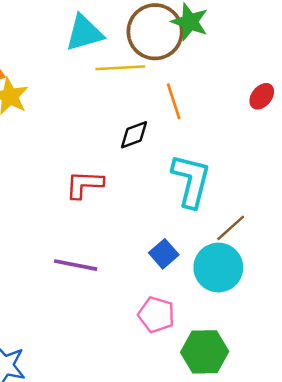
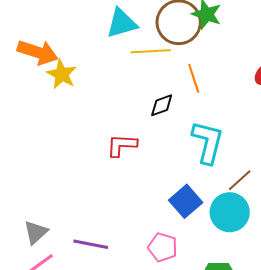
blue square: (164, 254) -> (186, 201), size x1.4
purple line: (76, 265) -> (91, 244), moved
pink pentagon: (156, 315) -> (163, 247), moved

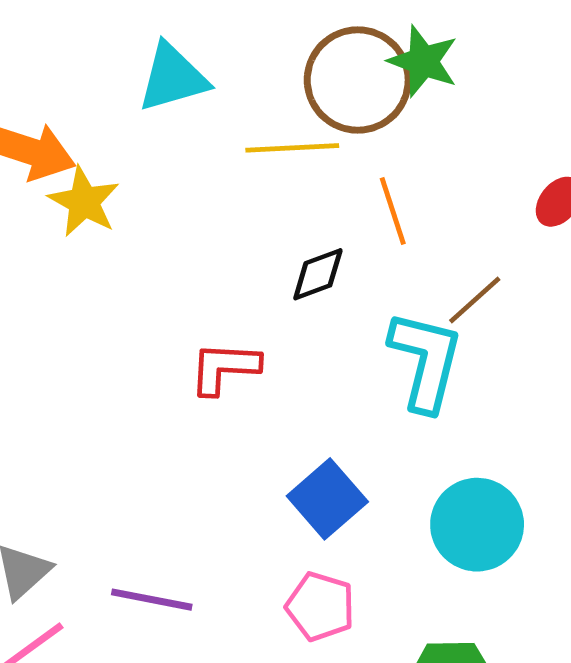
cyan triangle: (122, 23) -> (173, 78), moved
brown line: (240, 180) -> (475, 300), moved
blue square: (186, 201) -> (327, 499), moved

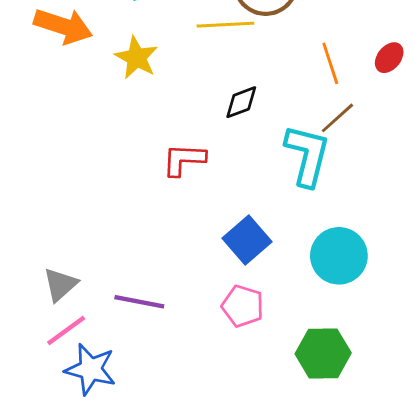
yellow star: (84, 202) -> (136, 58), moved
orange line: (393, 211) -> (330, 63), moved

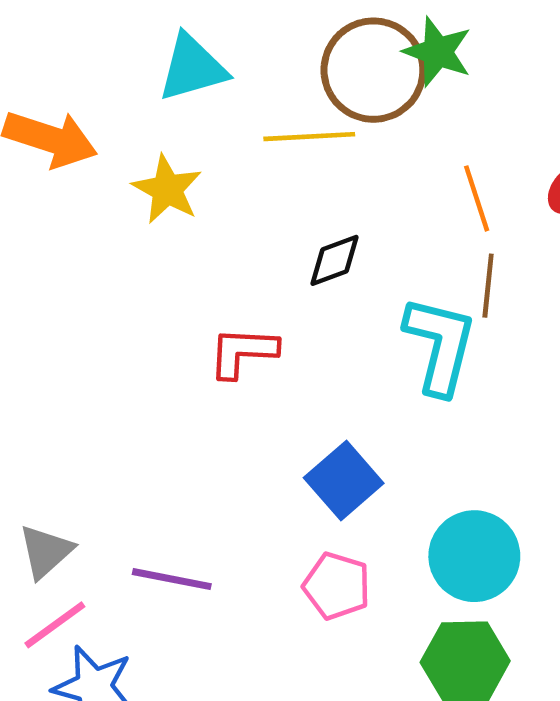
brown line: (337, 118) -> (488, 286), turned -42
cyan circle: (339, 256) -> (474, 556), moved

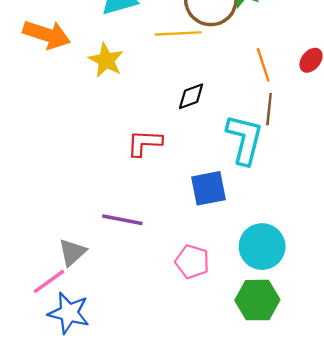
blue square: (344, 480) -> (209, 188), moved, turned 30
gray triangle: (46, 552) -> (72, 252), moved
purple line: (172, 579) -> (122, 220), moved

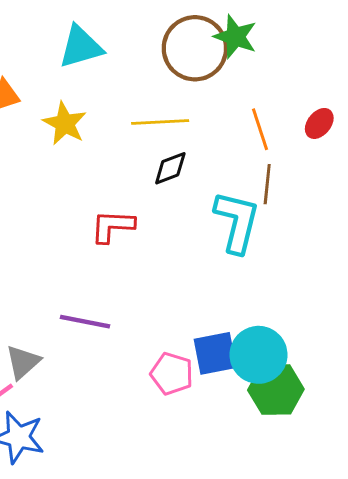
yellow line: (178, 33) -> (160, 122), moved
blue square: (209, 188) -> (215, 353), moved
green hexagon: (257, 300) -> (276, 390), moved

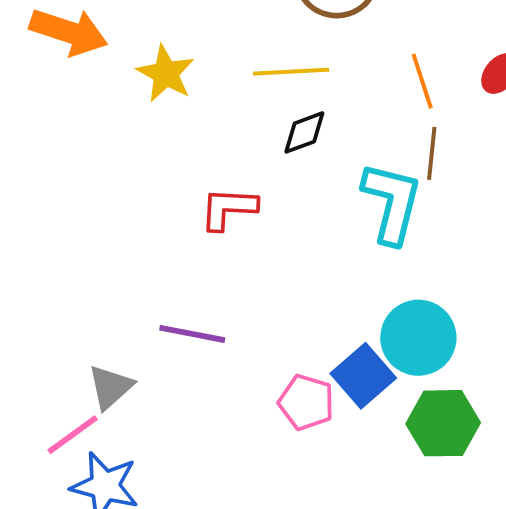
blue square: (215, 353) -> (363, 376), turned -30
cyan circle: (259, 355) -> (418, 338), moved

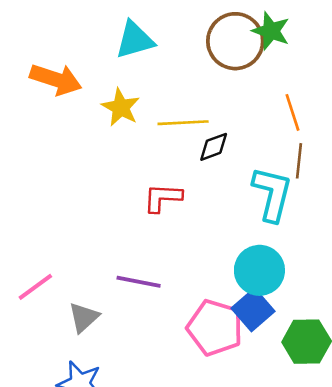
yellow line: (291, 72) -> (183, 123), moved
cyan circle: (418, 338) -> (259, 270), moved
pink pentagon: (306, 402) -> (215, 328), size x1.5
pink line: (73, 435) -> (35, 287), moved

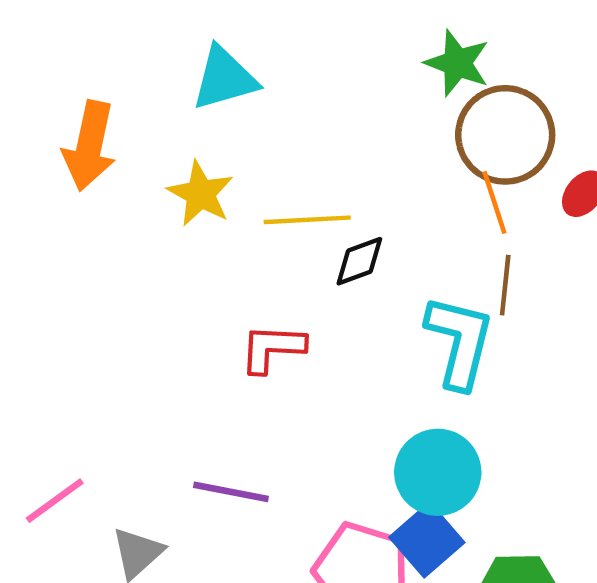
brown circle: (235, 41) -> (505, 135), moved
orange arrow: (56, 79) -> (90, 146), turned 84

